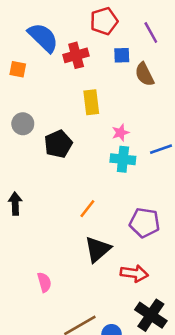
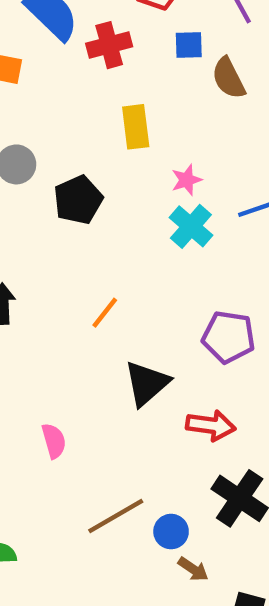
cyan cross: (123, 159) -> (191, 226), turned 35
orange line: (87, 209) -> (105, 313), moved

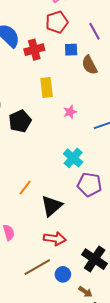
cyan cross: (191, 226) -> (73, 158), moved
orange line: (105, 313) -> (25, 188), moved
red arrow: (211, 425) -> (55, 239), moved
brown arrow: (193, 569) -> (85, 292), moved

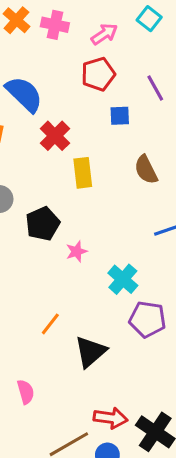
red cross: (34, 50) -> (55, 136), moved, turned -30
brown semicircle: (89, 65) -> (146, 170), moved
pink star: (70, 112) -> (77, 251), moved
red arrow: (55, 239) -> (110, 418), moved

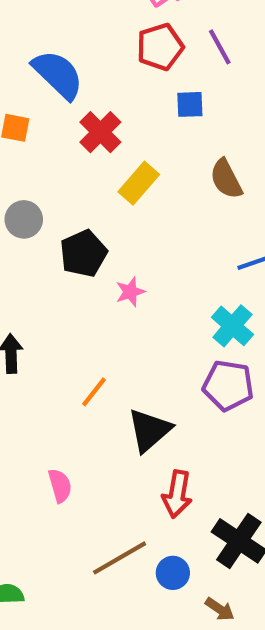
purple line: (155, 88) -> (220, 47), moved
yellow rectangle: (83, 173) -> (139, 183), turned 48
cyan cross: (123, 279) -> (232, 326), moved
red arrow: (110, 418) -> (177, 494), moved, turned 92

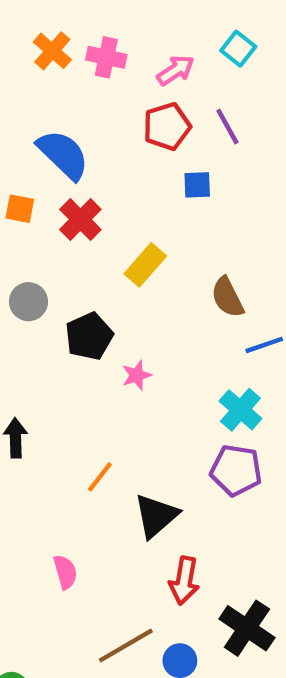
red cross: (100, 132) -> (80, 219), moved
brown semicircle: (226, 179) -> (227, 297), moved

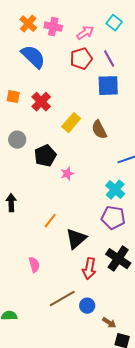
blue semicircle: (63, 155) -> (33, 57), moved
blue square: (197, 185) -> (108, 86), moved, size x1.6
brown semicircle: (227, 297) -> (99, 130), moved
black cross: (247, 628) -> (118, 259), moved

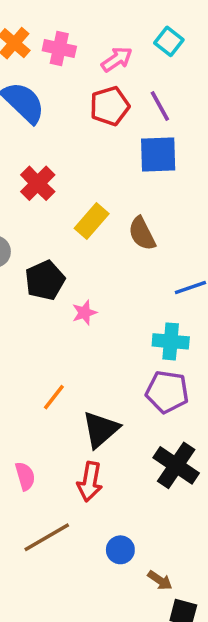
cyan cross: (115, 190) -> (171, 341), turned -36
red arrow: (89, 269) -> (90, 482), moved
brown line: (62, 299) -> (47, 537), moved

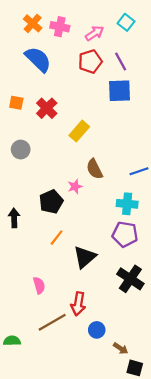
brown semicircle: (142, 234) -> (95, 169), moved
black pentagon: (45, 280) -> (51, 202), moved
red arrow: (90, 482) -> (78, 304), moved

